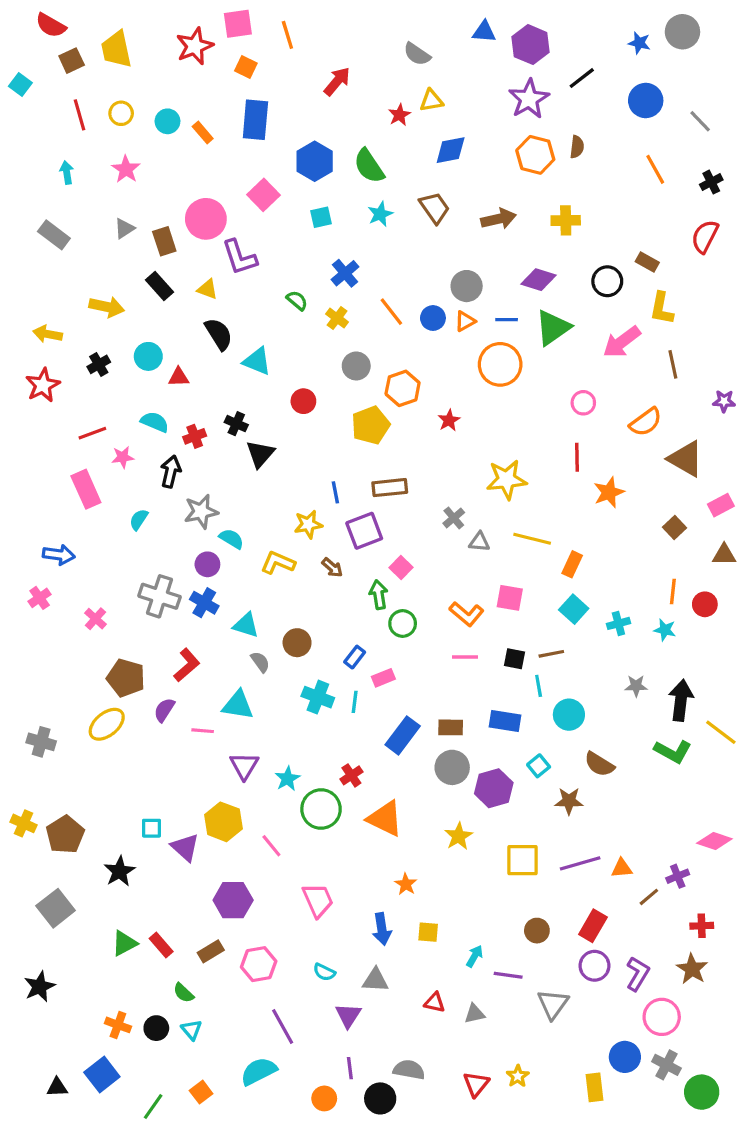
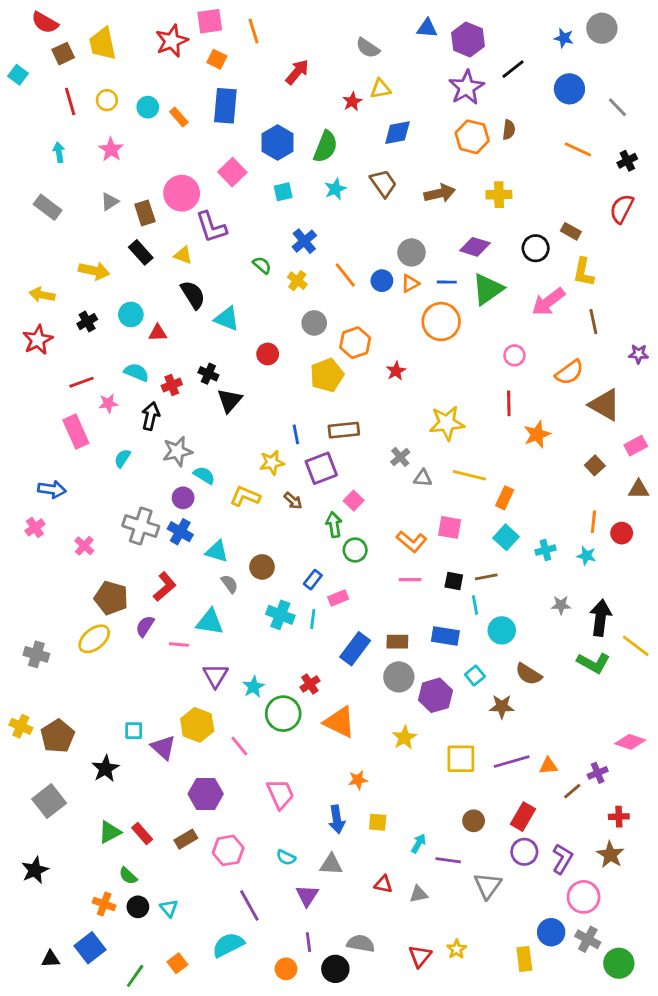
green semicircle: (369, 166) -> (325, 147), turned -124
orange line: (655, 169) -> (578, 149), turned -36
orange star: (406, 884) -> (358, 780), turned 30
green semicircle: (183, 993) -> (128, 876), moved

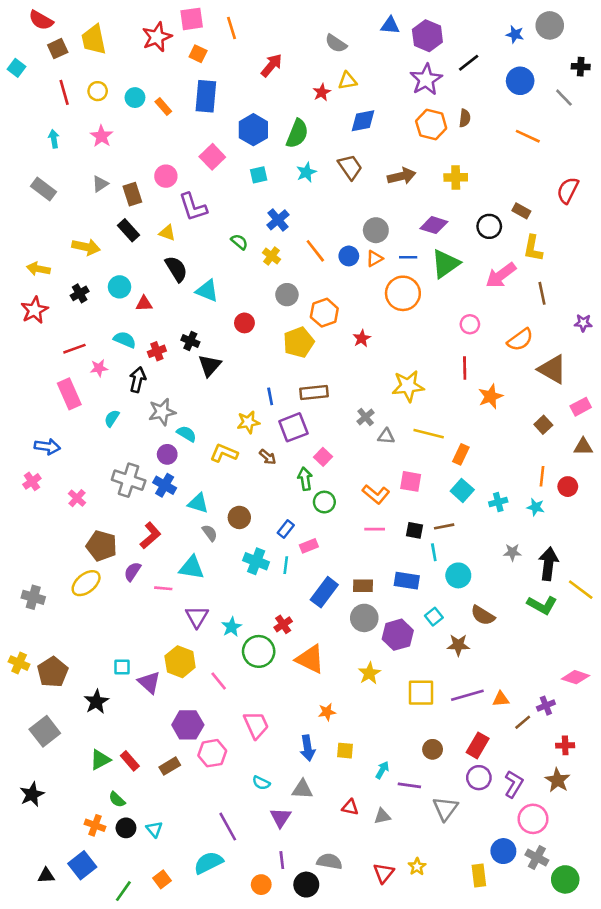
black cross: (627, 161) -> (581, 67), moved, turned 30
pink circle: (182, 193) -> (166, 176), size x0.7
pink hexagon: (228, 850) -> (212, 753), moved

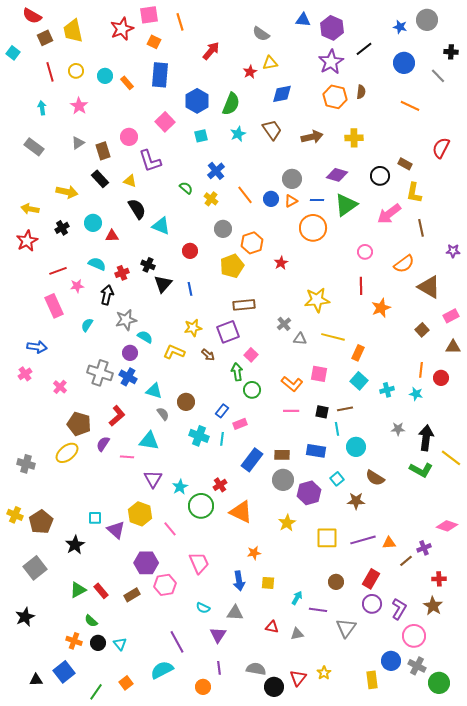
blue line: (270, 396) -> (190, 289), moved
black circle: (306, 885) -> (274, 687), moved

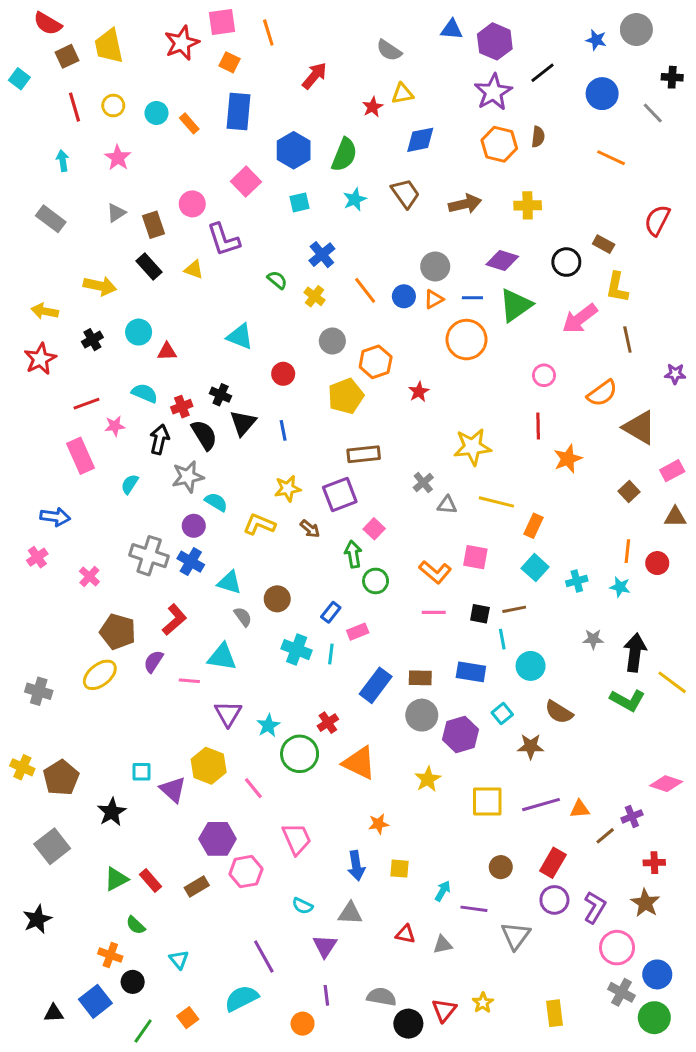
black semicircle: (137, 209) -> (204, 435), moved
black circle: (98, 643) -> (133, 982), moved
blue circle: (391, 661) -> (657, 974), moved

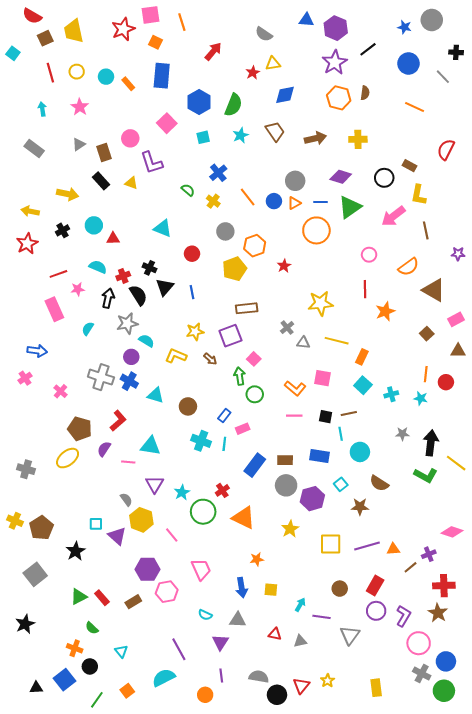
gray semicircle: (243, 617) -> (126, 500), moved
red cross: (654, 863) -> (444, 586), size x1.5

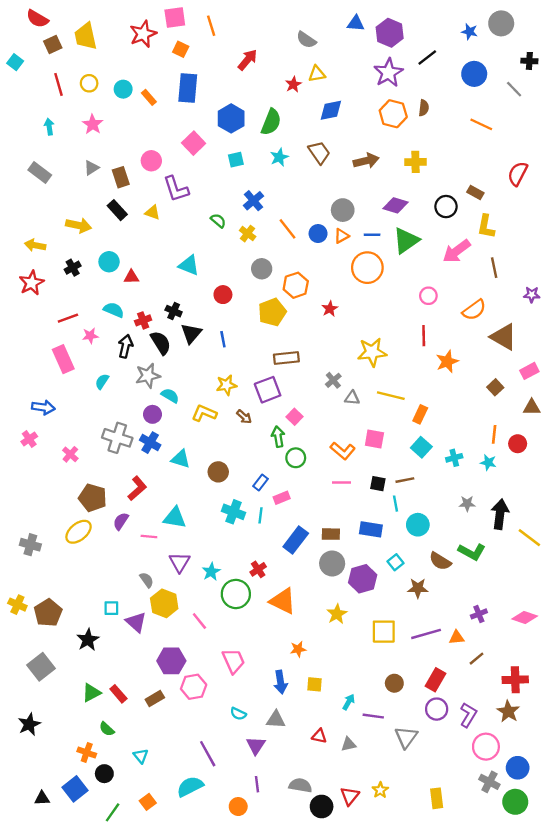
green L-shape: (426, 475) -> (472, 552), moved
purple cross: (429, 554) -> (479, 614), moved

